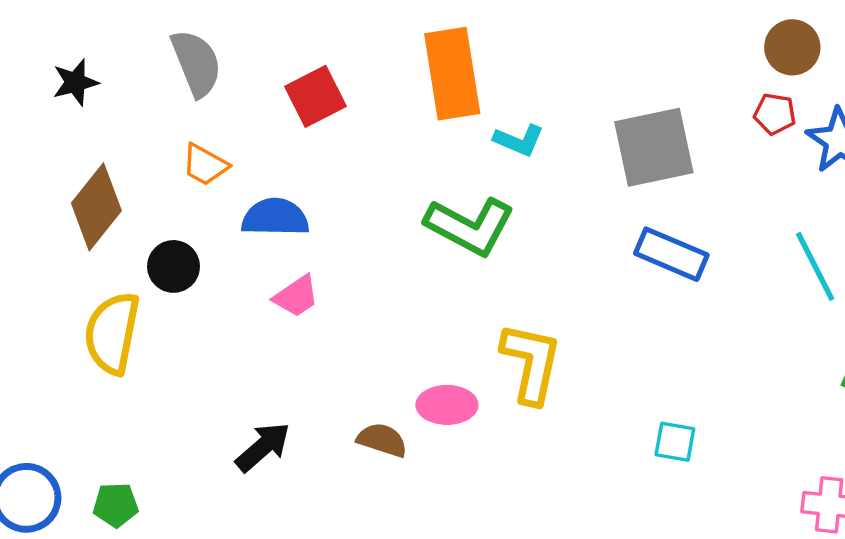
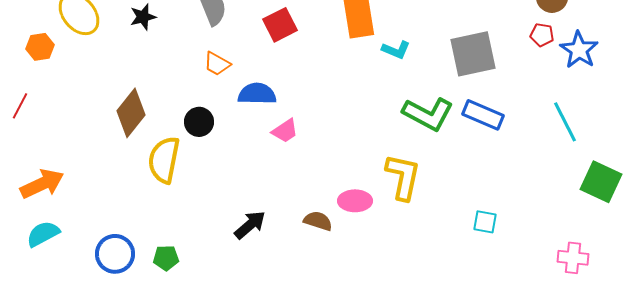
brown diamond: (96, 207) -> (131, 113), moved
green L-shape: (470, 226) -> (428, 114), moved
pink trapezoid: (296, 296) -> (285, 131), moved

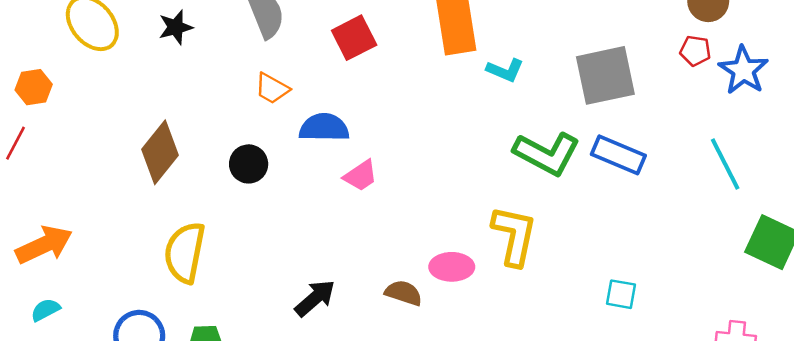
orange hexagon: (40, 47) -> (34, 87), moved
yellow semicircle: (164, 160) -> (185, 253), moved
cyan semicircle: (43, 234) -> (45, 310), size x0.7

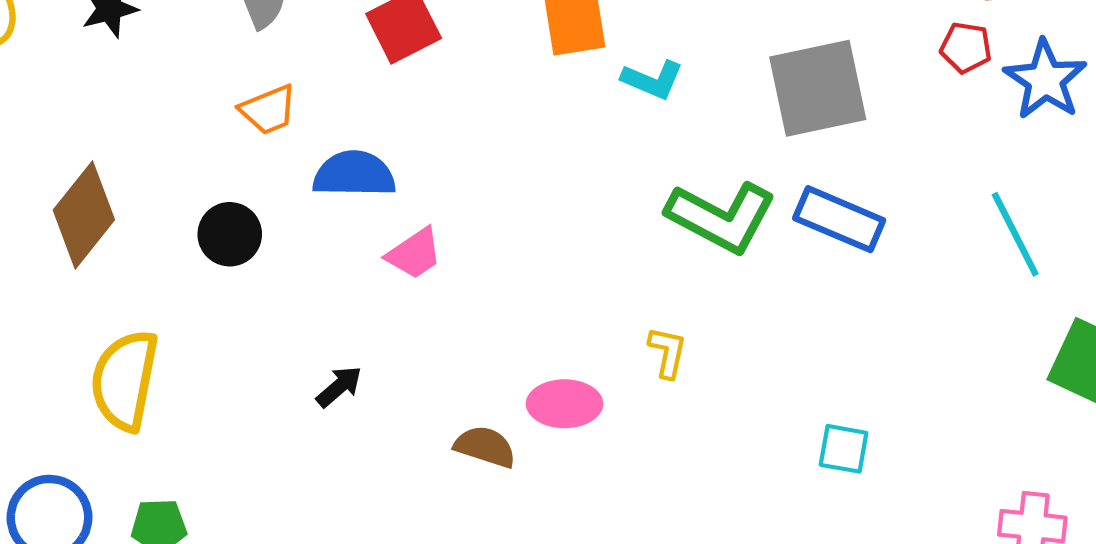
orange trapezoid: (272, 88) -> (268, 110), turned -51
yellow L-shape: (514, 236) -> (668, 352), size x0.5
black arrow: (315, 298) -> (339, 387), moved, size x0.7

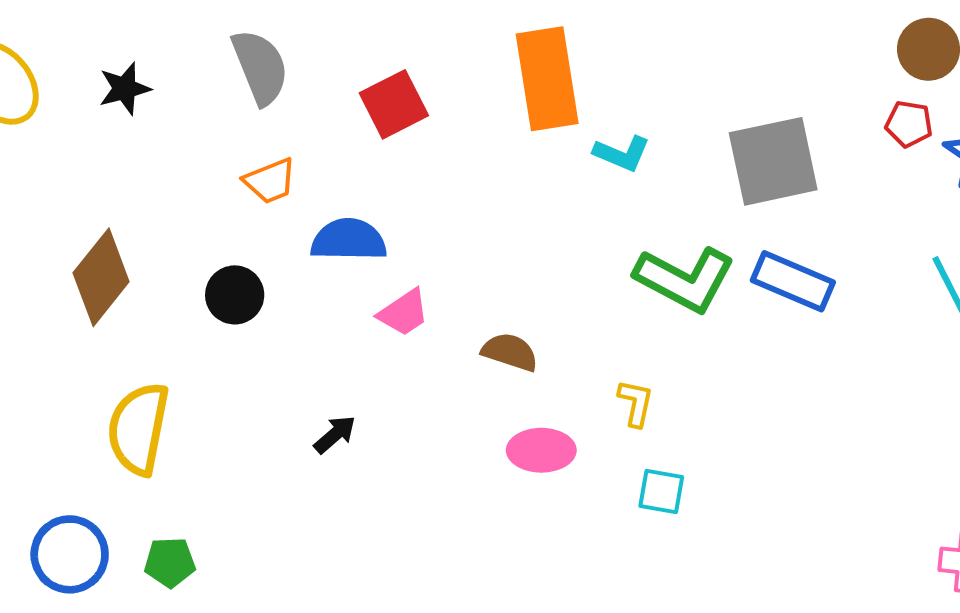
brown semicircle: (485, 447) -> (510, 352), moved
cyan square: (844, 449) -> (661, 491), moved

